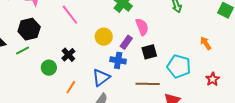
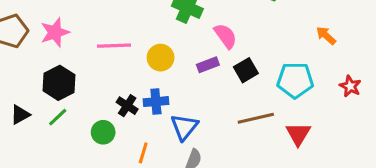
pink line: (70, 15) -> (114, 46), turned -40
yellow circle: (104, 37) -> (161, 58), moved
purple rectangle: (126, 42) -> (208, 65), turned 48
blue cross: (118, 60) -> (156, 102), moved

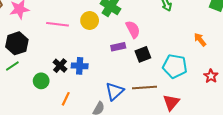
yellow circle: (161, 58) -> (90, 20), moved
blue triangle: (184, 127) -> (114, 91), moved

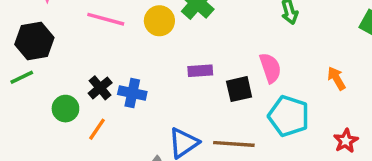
pink semicircle: (133, 29) -> (270, 68), moved
orange line: (66, 99) -> (97, 129), moved

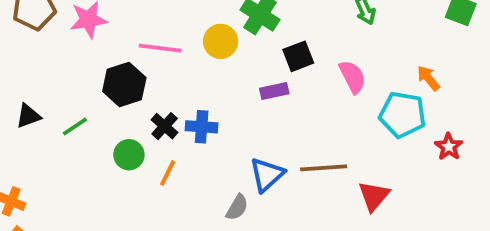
black hexagon: (34, 41) -> (124, 84), moved
black square: (239, 89) -> (298, 56), moved
cyan pentagon: (289, 116) -> (402, 115), moved

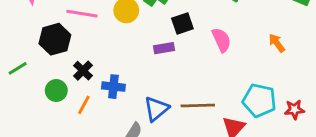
cyan pentagon: (402, 115) -> (259, 100), moved
blue cross: (202, 127) -> (113, 87), moved
red star: (449, 147) -> (294, 110), moved, turned 30

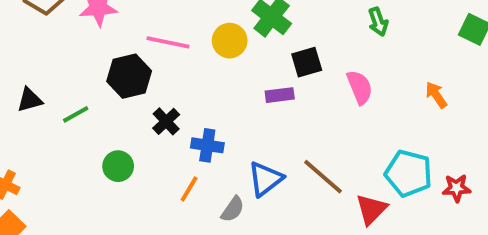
green circle: (56, 90) -> (118, 166), moved
orange line: (84, 105) -> (189, 189), moved
brown line: (198, 106) -> (323, 177), turned 40

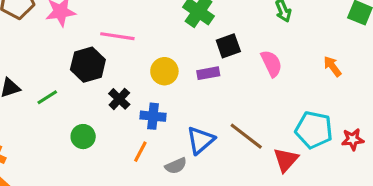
yellow circle: (230, 41) -> (164, 71), moved
gray semicircle: (233, 209) -> (176, 166), turned 35

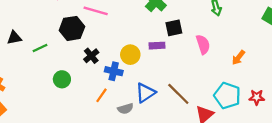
orange arrow: (332, 66) -> (238, 57), moved, turned -112
yellow circle: (164, 71) -> (130, 55), moved
red star: (353, 139) -> (257, 97), moved

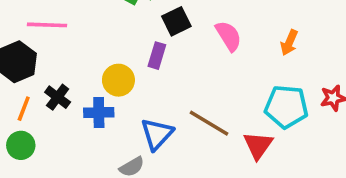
purple rectangle: (157, 46) -> (157, 56), turned -56
orange line: (101, 95) -> (24, 109), moved

